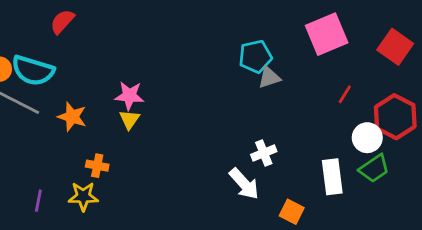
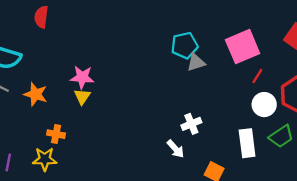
red semicircle: (62, 22) -> (41, 17), moved, turned -35
pink square: (327, 34) -> (243, 47), moved
white circle: (367, 138) -> (264, 105), moved
white arrow: (244, 184) -> (175, 149), size x0.7

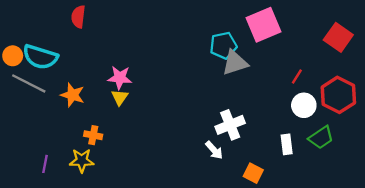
pink square: (243, 47) -> (264, 25), moved
gray triangle: (196, 62) -> (235, 63), size x1.4
white cross: (191, 124) -> (230, 125), size x1.4
white rectangle: (247, 143) -> (287, 144), size x0.7

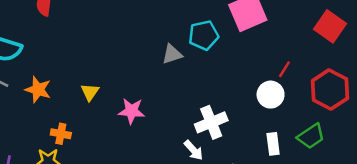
gray triangle: (235, 63) -> (172, 54), moved, size x0.7
pink star: (120, 78) -> (132, 111), moved
white circle: (304, 105) -> (271, 95), moved

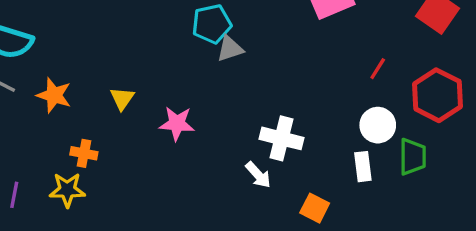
cyan pentagon: (204, 35) -> (212, 24), moved
white circle: (271, 95) -> (378, 125), moved
white cross: (211, 122) -> (281, 138), turned 36
green trapezoid: (311, 136) -> (413, 157), turned -56

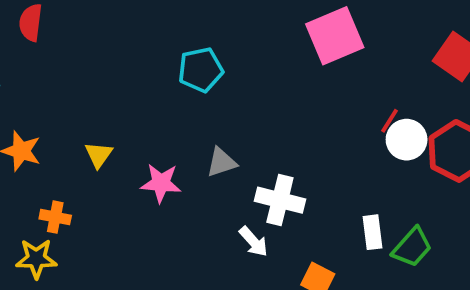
gray triangle: (230, 49) -> (221, 162), moved
white circle: (378, 125) -> (407, 140), moved
green trapezoid: (413, 157) -> (412, 247), moved, turned 42

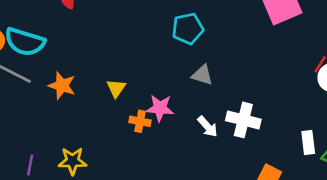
gray triangle: (221, 162) -> (202, 75), moved, turned 35
orange cross: (55, 217) -> (140, 121), moved
white arrow: (254, 242) -> (208, 127), moved

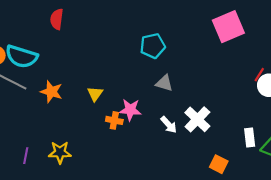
white cross: (243, 120) -> (197, 119), turned 30

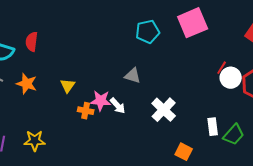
red semicircle: (57, 19) -> (32, 42), moved
cyan pentagon: (153, 46) -> (148, 32), moved
white arrow: (169, 125) -> (118, 106), moved

